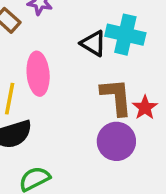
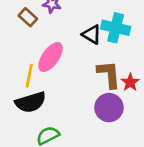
pink ellipse: (38, 74) -> (50, 57), turned 40

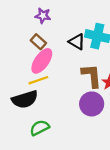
brown rectangle: (28, 17) -> (38, 42), moved
yellow line: (29, 76) -> (38, 80), moved, turned 60

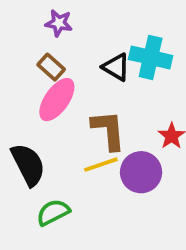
brown L-shape: (92, 76) -> (109, 130), moved
yellow line: (38, 80) -> (101, 165), moved
black semicircle: (25, 99) -> (28, 165), turned -100

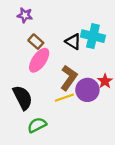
purple star: (59, 23) -> (25, 15), moved
brown L-shape: (109, 130) -> (69, 78), turned 40
purple circle: (141, 172) -> (87, 90), moved

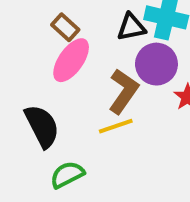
black triangle: (73, 42) -> (131, 27), turned -42
purple circle: (87, 90) -> (156, 64), moved

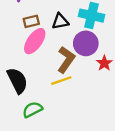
brown rectangle: (65, 27) -> (31, 21), turned -56
black triangle: (131, 27) -> (60, 21), moved

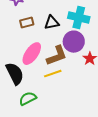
pink ellipse: (35, 41) -> (32, 54), moved
brown L-shape: (66, 60) -> (57, 56), turned 35

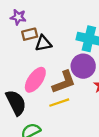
brown rectangle: (27, 23) -> (30, 34), moved
black triangle: (52, 23) -> (43, 43), moved

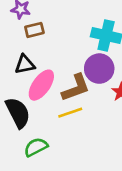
black triangle: (43, 43) -> (25, 64), moved

